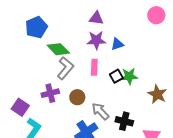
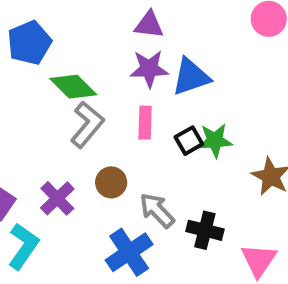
blue triangle: (117, 44) -> (191, 77), size x1.5
purple cross: (50, 93) -> (57, 198), moved, turned -30

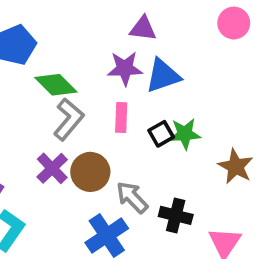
purple triangle: (149, 25) -> (143, 28), moved
brown circle: (111, 182) -> (90, 172), size x1.4
purple cross: (57, 198) -> (52, 168), moved

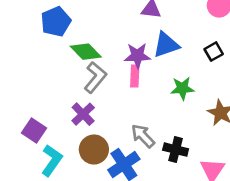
purple star: (125, 68) -> (137, 56), moved
black square: (161, 134) -> (214, 52), moved
brown circle: (90, 172) -> (94, 150), moved

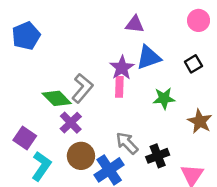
blue pentagon: (56, 22) -> (26, 36), moved
green diamond: (86, 52) -> (57, 98), moved
purple star: (137, 56) -> (122, 68), turned -30
black cross: (176, 150) -> (158, 156), turned -35

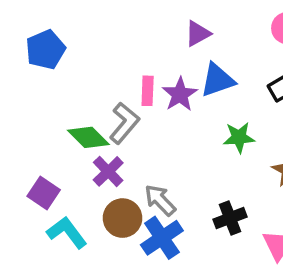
purple triangle: (135, 24) -> (198, 33), turned -36
pink rectangle: (119, 87) -> (148, 91), moved
gray arrow: (127, 143) -> (160, 200), moved
cyan L-shape: (41, 166) -> (67, 232), turned -72

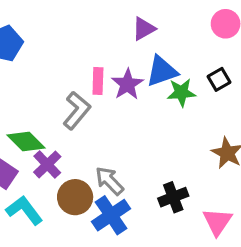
green diamond: (88, 137) -> (26, 142), moved
green star: (239, 137) -> (181, 92), moved
purple cross: (108, 171) -> (47, 164), moved

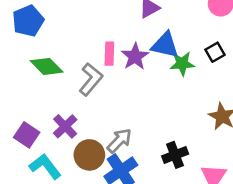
blue triangle: (162, 71) -> (165, 45), turned 32
green diamond: (26, 142) -> (47, 66), moved
gray arrow: (109, 181) -> (119, 141), turned 88

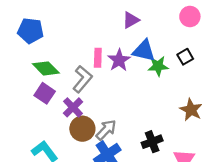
blue pentagon: (28, 21) -> (30, 31), turned 30
purple cross: (65, 126) -> (73, 107), moved
purple square: (27, 135) -> (45, 93), moved
brown circle: (89, 155) -> (82, 129), moved

